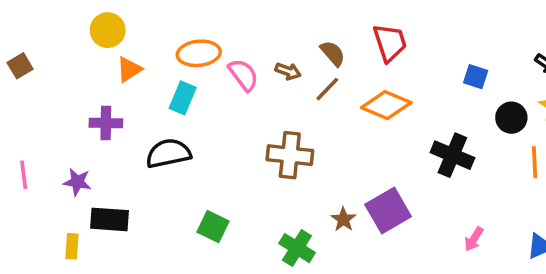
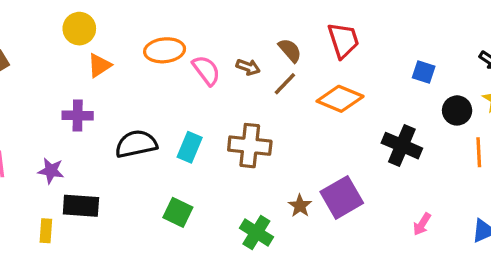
cyan rectangle: (183, 98) -> (190, 147), moved

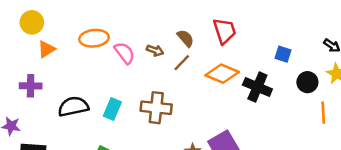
black cross: (402, 146) -> (257, 87), moved

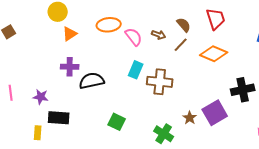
purple cross: (31, 86) -> (70, 67), moved
black cross: (257, 87) -> (243, 90), moved, turned -35
cyan rectangle: (112, 109) -> (136, 70), moved

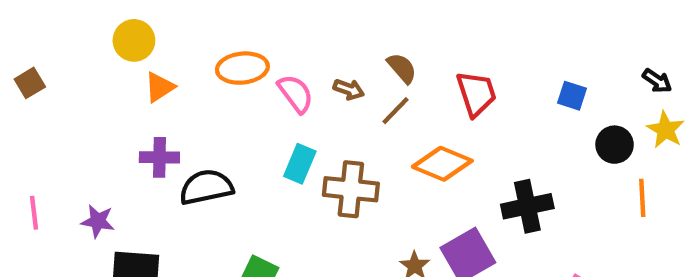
red trapezoid: (216, 19) -> (476, 94), moved
orange diamond: (214, 54) -> (442, 164), moved

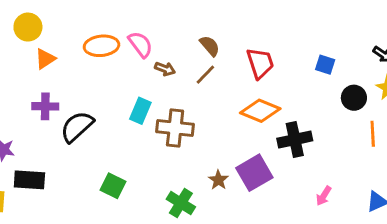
brown arrow: (349, 89) -> (165, 69), moved
pink semicircle: (296, 94) -> (140, 44), moved
orange diamond: (442, 164) -> (260, 111), moved
black semicircle: (206, 187) -> (77, 127), turned -30

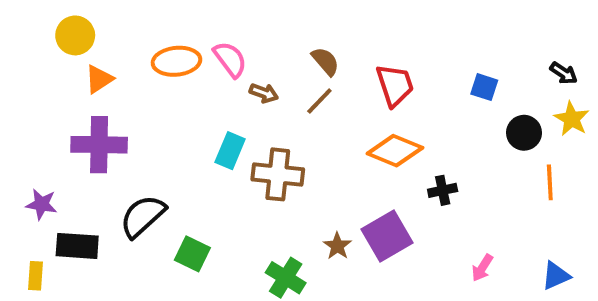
purple cross: (45, 106) -> (99, 145), size x1.5
black semicircle: (77, 127) -> (143, 216), moved
black cross: (295, 140) -> (443, 190), size x0.6

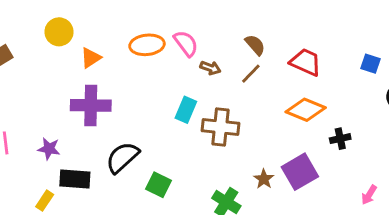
yellow circle: (75, 35) -> (59, 32), moved
red trapezoid: (395, 85) -> (306, 62), turned -48
yellow rectangle: (35, 276) -> (45, 201), turned 30

